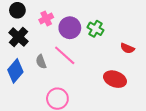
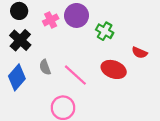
purple circle: (70, 28) -> (77, 15), moved
pink line: (65, 55) -> (75, 75), moved
red ellipse: (115, 79) -> (114, 69), moved

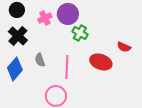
green cross: (105, 31) -> (80, 33), moved
pink line: (75, 75) -> (67, 67), turned 50

